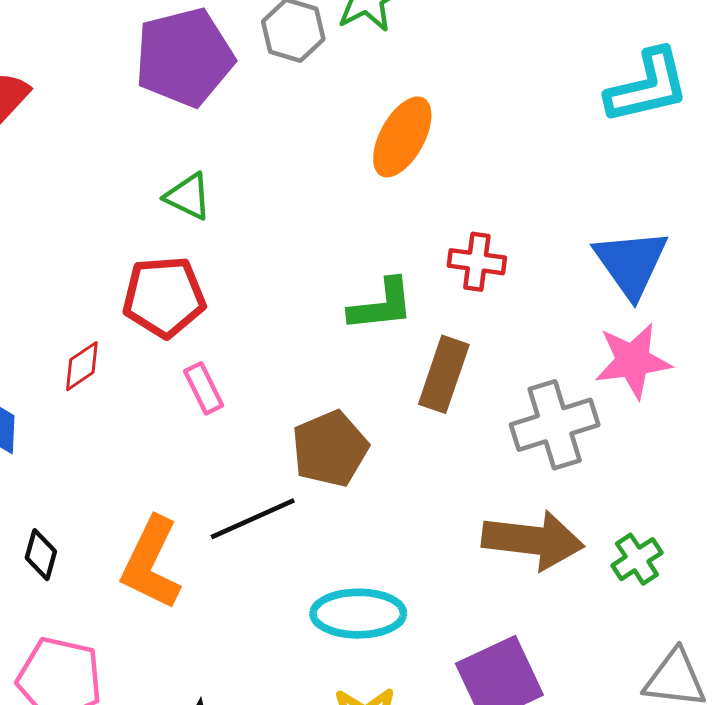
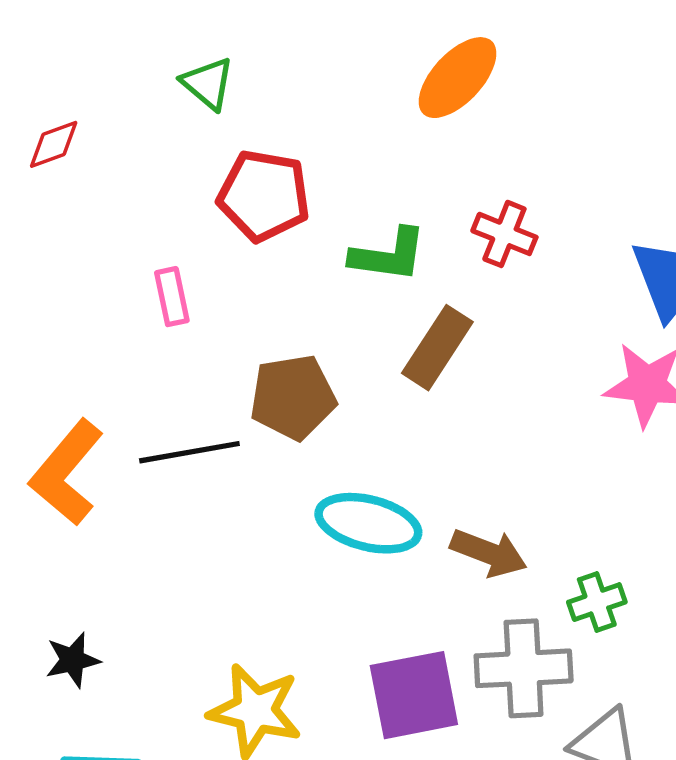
red pentagon: (164, 297) -> (264, 196), moved
red diamond: (82, 366) -> (54, 144), moved
gray cross: (555, 425) -> (524, 668), moved
brown arrow: (533, 540) -> (489, 553), size x0.7
cyan ellipse: (358, 614) -> (368, 523), moved

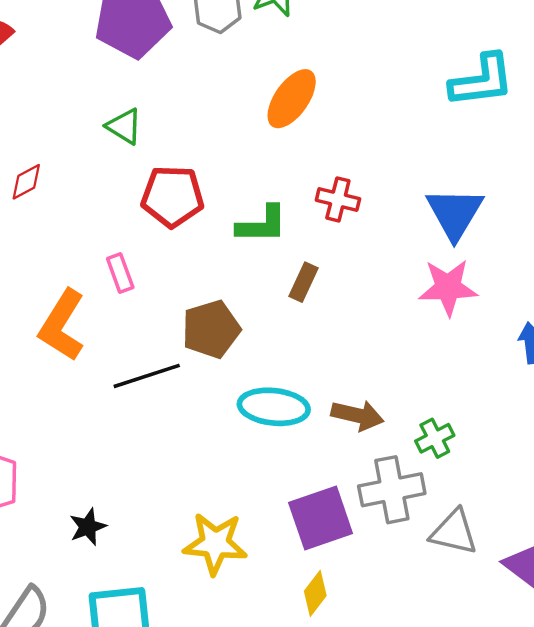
brown rectangle: (437, 348) -> (304, 282), size x0.7
orange L-shape: (66, 473) -> (62, 325), moved

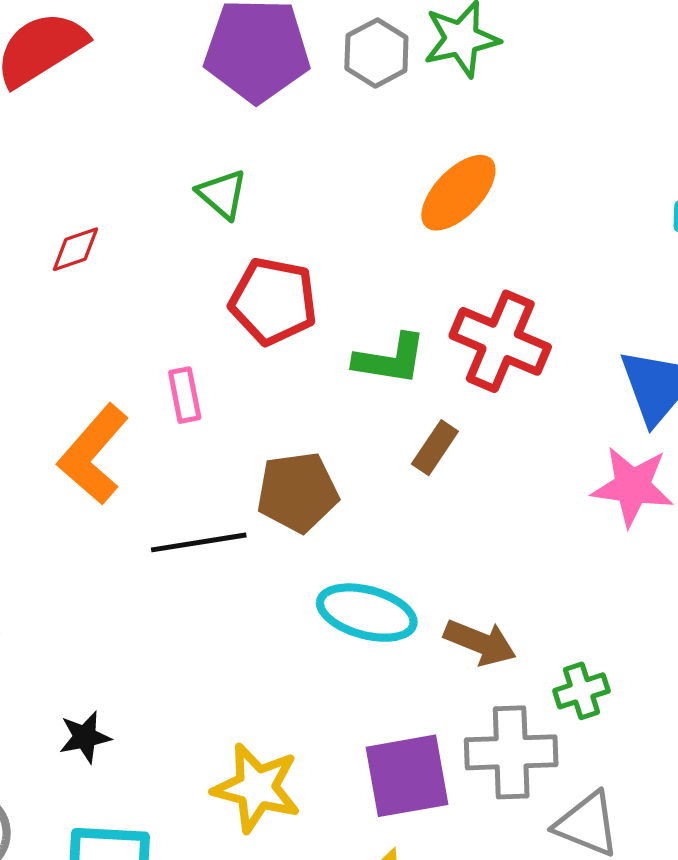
red cross: (338, 199) -> (500, 341), size x1.6

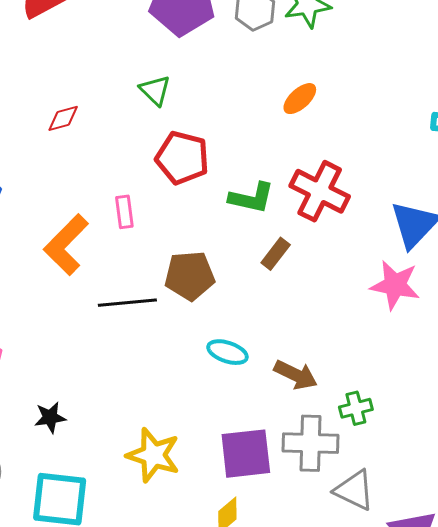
orange ellipse: (458, 193) -> (300, 99), size x0.7
cyan ellipse: (367, 613) -> (227, 352), size x0.7

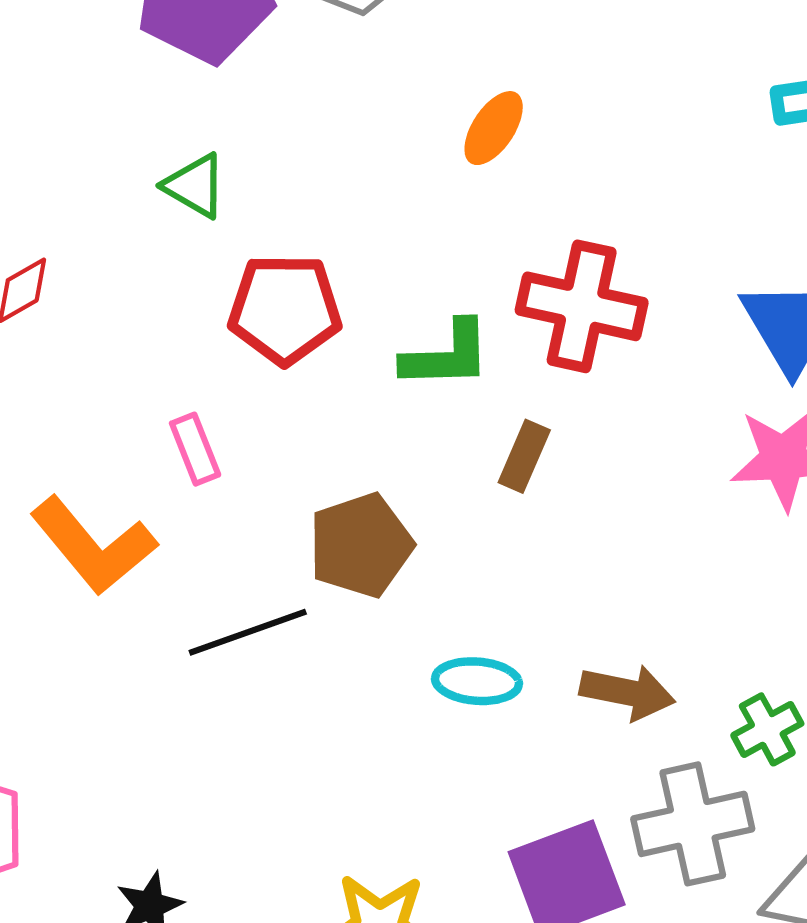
orange L-shape: (66, 245) -> (93, 546), turned -70

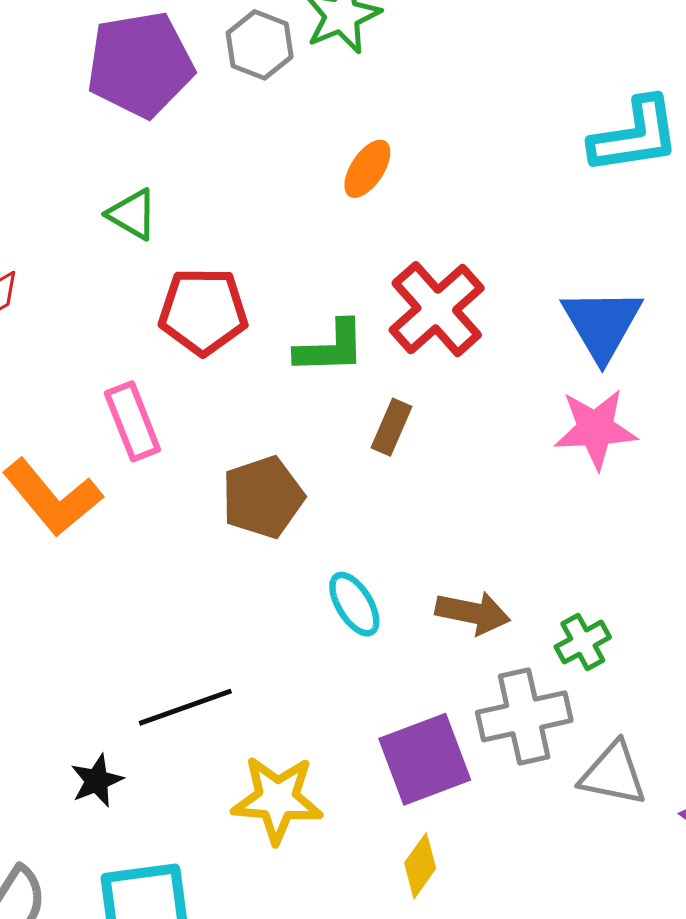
red cross: (582, 306) -> (437, 309), turned 36
pink rectangle: (195, 449) -> (132, 421), size x1.4
black line: (248, 632) -> (185, 707), moved
cyan ellipse: (477, 681) -> (354, 604), turned 54

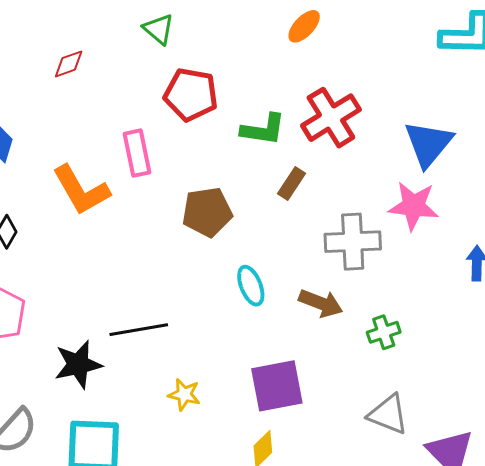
gray cross: (524, 716) -> (353, 242), moved
black star: (97, 781) -> (78, 364), size x1.5
yellow star: (277, 799) -> (184, 394), size x0.6

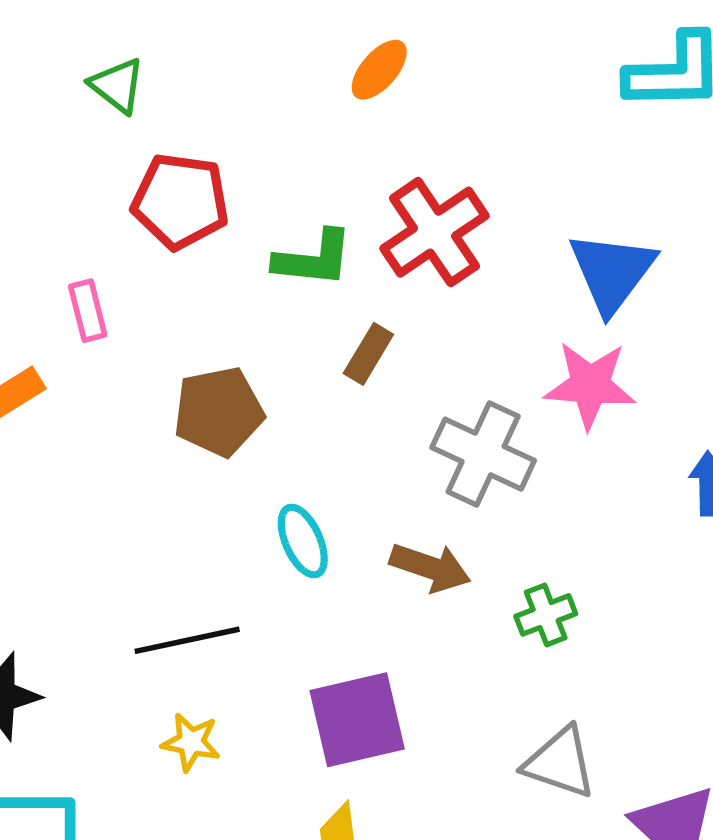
pink rectangle: (137, 153) -> (88, 311), size x0.7
gray cross: (353, 242) -> (483, 454), turned 30
black line: (139, 330) -> (187, 640), moved

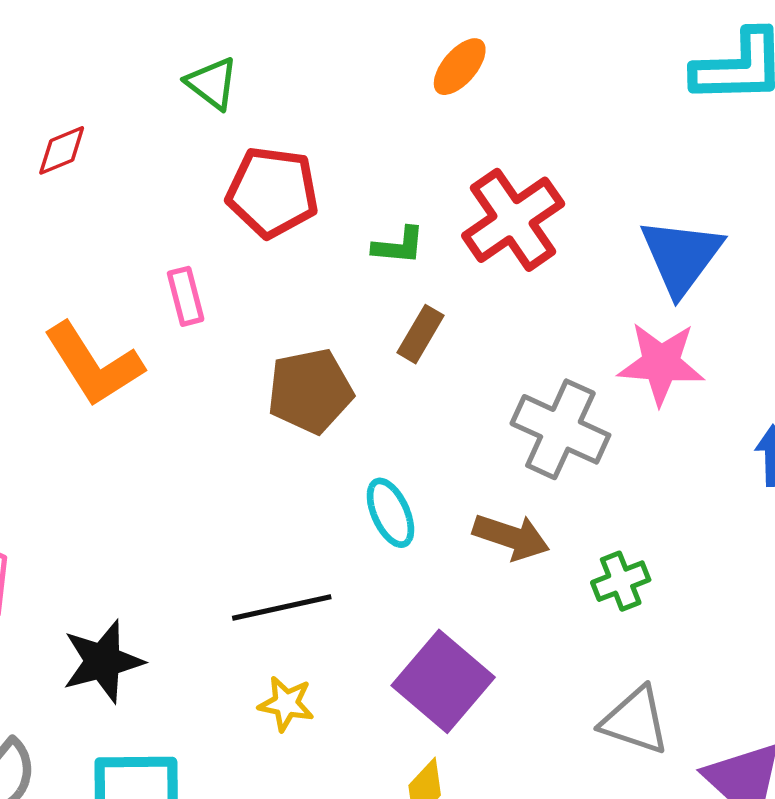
green L-shape: (313, 259) -> (399, 246), size x0.7
brown rectangle: (368, 354) -> (421, 334), moved
purple square: (357, 720) -> (443, 681), turned -36

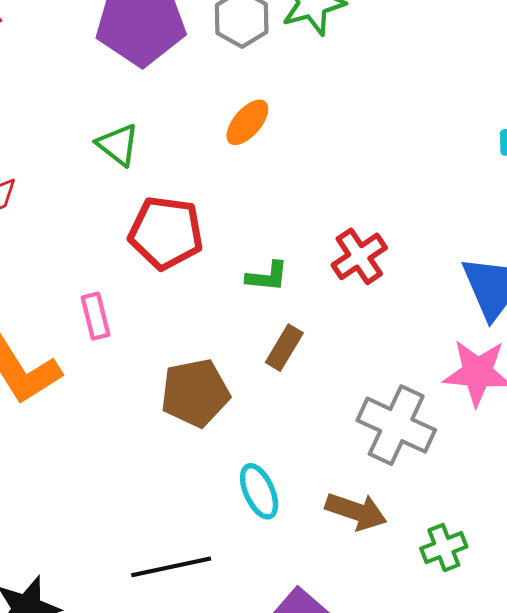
orange ellipse: (460, 67) -> (247, 122), moved
red cross: (513, 220) -> (359, 256), size x0.7

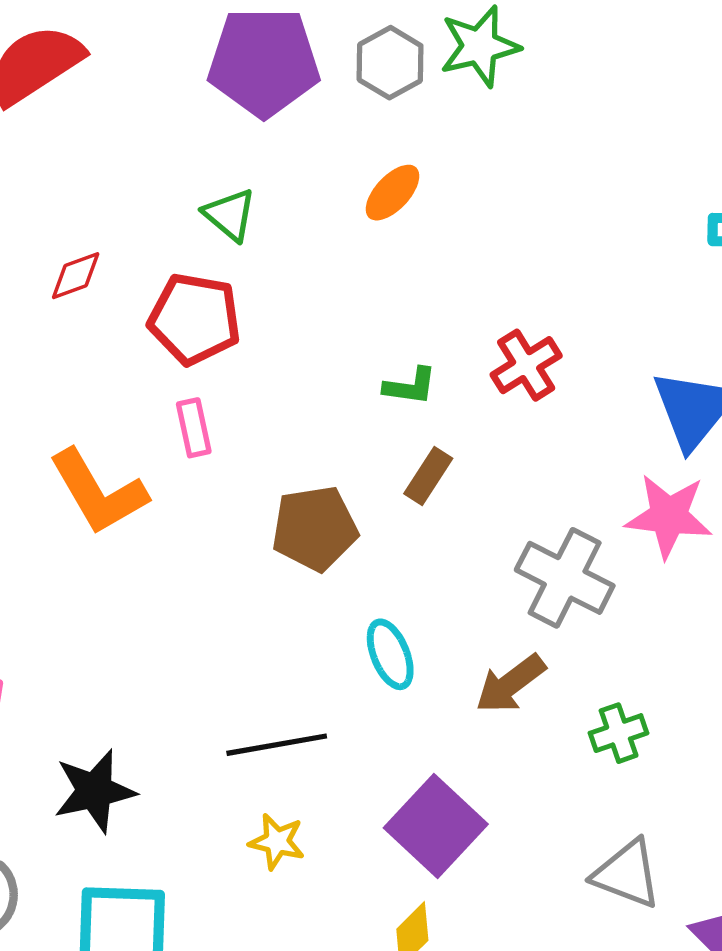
red pentagon: (166, 233) -> (195, 319), moved
brown arrow: (356, 511) -> (510, 684), turned 122

